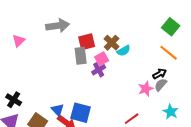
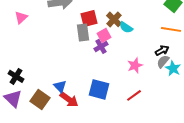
cyan semicircle: (124, 51) -> (126, 27), turned 64
orange line: (169, 53) -> (171, 29), turned -30
pink star: (146, 89) -> (135, 65), moved
cyan star: (171, 112) -> (173, 68), moved
blue square: (81, 113) -> (99, 89), moved

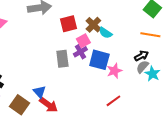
gray rectangle: (83, 32) -> (62, 59), moved
blue square: (99, 89) -> (99, 60), moved

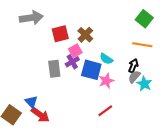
cyan semicircle: (105, 33) -> (106, 59), moved
black arrow: (141, 56) -> (133, 66), turned -40

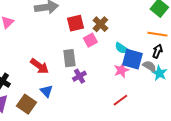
purple cross: (72, 62) -> (79, 76), moved
black arrow: (133, 66) -> (157, 51), moved
blue square: (91, 70) -> (132, 59), moved
gray semicircle: (134, 77) -> (149, 66), turned 80
red arrow: (40, 115) -> (39, 66), moved

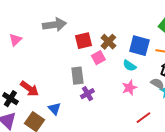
blue square: (132, 59) -> (139, 46), moved
red arrow: (39, 66) -> (29, 89), moved
red line: (120, 100) -> (143, 118), moved

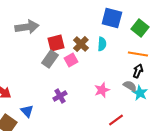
blue square: (139, 46) -> (112, 18), moved
cyan semicircle: (129, 66) -> (102, 44), moved, turned -120
gray rectangle: (77, 76) -> (50, 59), moved, turned 42

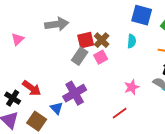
brown cross: (81, 44) -> (102, 40), moved
purple cross: (60, 96) -> (75, 93), moved, size x1.6
red line: (116, 120) -> (120, 113), moved

